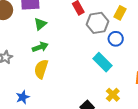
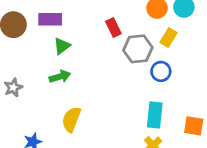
cyan rectangle: (103, 62) -> (155, 115), moved, turned 48
yellow semicircle: (41, 69) -> (71, 119), moved

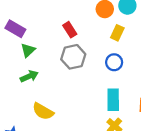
purple rectangle: (50, 19) -> (15, 29), turned 36
gray hexagon: (138, 49) -> (73, 57), moved
yellow semicircle: (71, 119) -> (43, 111), turned -75

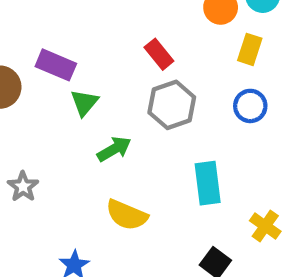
green arrow: (29, 76) -> (114, 149), moved
cyan rectangle: (113, 100) -> (208, 183), moved

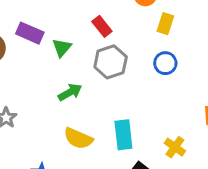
green triangle: (84, 103) -> (62, 48), moved
cyan rectangle: (208, 183) -> (123, 135), moved

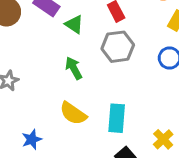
green triangle: (62, 48) -> (74, 24), turned -48
green arrow: (70, 92) -> (74, 68), turned -100

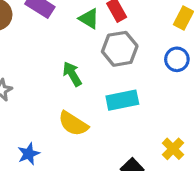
green triangle: (74, 24) -> (89, 19), moved
cyan rectangle: (117, 118) -> (122, 100), moved, turned 76

